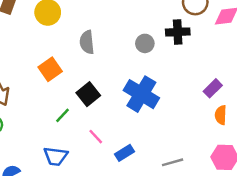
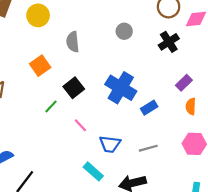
black cross: (178, 32) -> (169, 42), moved, turned -30
gray circle: (145, 43) -> (124, 31), moved
blue rectangle: (124, 153) -> (149, 108), moved
blue trapezoid: (56, 156) -> (110, 144), moved

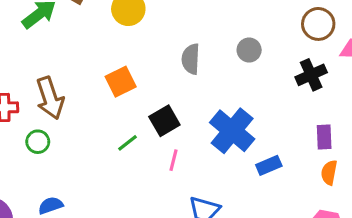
gray semicircle: (73, 42) -> (191, 59), moved
purple rectangle: (184, 83) -> (324, 137), turned -56
pink line: (80, 125) -> (173, 160), moved, turned 48

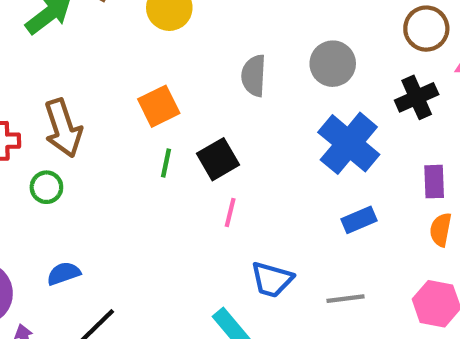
gray circle: (249, 50) -> (333, 64), size x1.4
blue cross: (232, 131) -> (349, 143), moved
green line: (128, 143) -> (166, 163), moved, turned -40

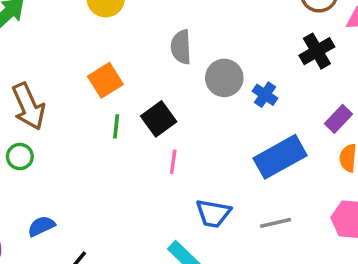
gray circle: (333, 64) -> (224, 78), moved
blue cross: (349, 143) -> (265, 95), size x0.5
purple rectangle: (434, 182) -> (338, 119), turned 52
blue rectangle: (359, 220) -> (280, 157), size x1.8

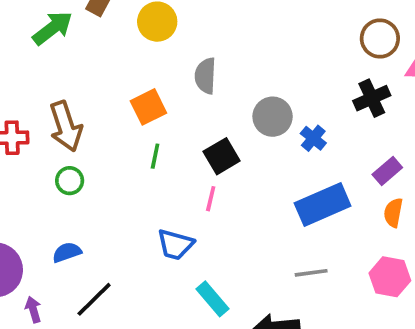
gray semicircle: (181, 47) -> (205, 76), moved
black square: (159, 119) -> (222, 156), moved
green circle: (20, 157) -> (70, 181), moved
blue trapezoid: (213, 213) -> (175, 245), moved

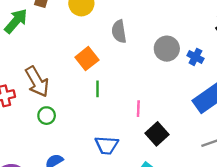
black square: (222, 156) -> (157, 134), moved
blue trapezoid: (175, 245) -> (107, 145), moved

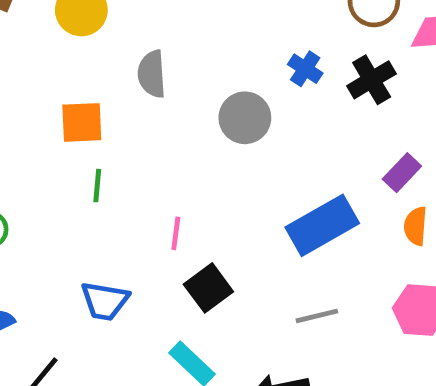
blue cross: (195, 57) -> (305, 69), moved
orange square: (87, 59) -> (82, 122), turned 30

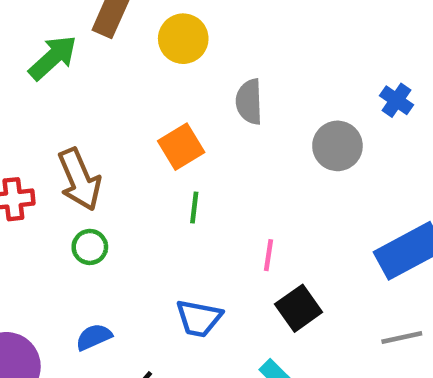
orange square: (82, 122) -> (181, 147), turned -30

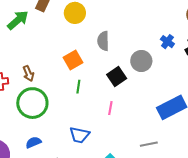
brown arrow: (79, 179) -> (28, 73), size x0.6
green circle: (90, 247) -> (32, 103), size x2.0
black square: (299, 308) -> (117, 77), moved
gray line: (402, 338) -> (149, 144), moved

